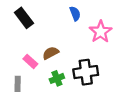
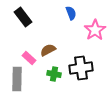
green cross: (57, 78) -> (54, 74), turned 32
gray rectangle: (18, 84) -> (17, 79), size x1.6

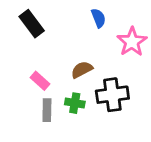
brown semicircle: (48, 50) -> (82, 70), moved
gray rectangle: (17, 79) -> (47, 110), moved, size x0.7

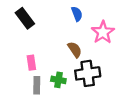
brown semicircle: (82, 70) -> (75, 50), moved, turned 84
pink rectangle: (40, 81) -> (31, 63), turned 40

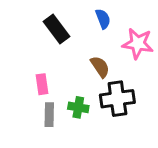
black rectangle: (25, 18) -> (56, 29), moved
pink star: (103, 32) -> (138, 44), turned -30

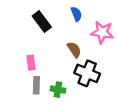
black cross: (117, 99) -> (87, 73), turned 30
green cross: (78, 107) -> (58, 90), moved

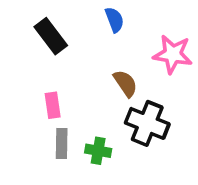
blue semicircle: (76, 14) -> (114, 20), moved
black rectangle: (42, 22) -> (51, 36), moved

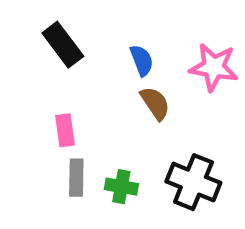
blue semicircle: (114, 20) -> (142, 60), moved
black cross: (147, 123) -> (193, 182), moved

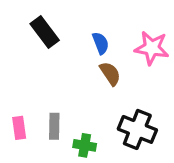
pink rectangle: (65, 130) -> (19, 128), moved
green cross: (121, 187) -> (85, 145), moved

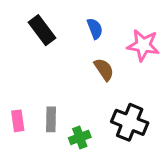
blue semicircle: (101, 43) -> (95, 29), moved
green cross: (85, 145) -> (80, 137), turned -30

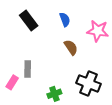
gray rectangle: (51, 119) -> (28, 69), moved
pink rectangle: (18, 121) -> (12, 82), turned 40

